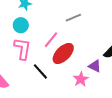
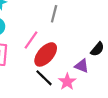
gray line: (73, 18) -> (54, 14), turned -49
black line: (40, 71) -> (44, 78), moved

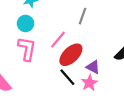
purple triangle: (82, 66) -> (93, 67), moved

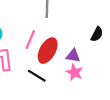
black line: (67, 77) -> (37, 76), moved

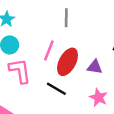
pink star: (74, 72) -> (98, 97), moved

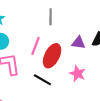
purple triangle: (95, 67) -> (78, 43), moved
pink star: (98, 97) -> (77, 74), moved

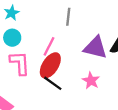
purple triangle: (78, 43) -> (95, 48), size x1.6
red ellipse: (52, 56) -> (50, 65), moved

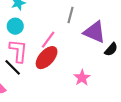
purple triangle: (95, 48) -> (95, 32), moved
black line: (53, 83) -> (13, 67), moved

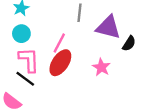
pink star: (82, 78) -> (101, 67), moved

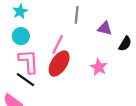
purple triangle: (108, 27) -> (105, 28), size x0.6

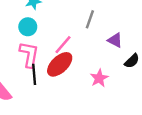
black line: (25, 80) -> (34, 74), moved, turned 36

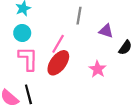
black line: (34, 74) -> (28, 94), moved

